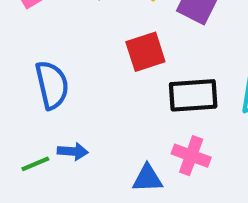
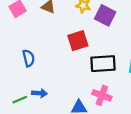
blue semicircle: (52, 85) -> (29, 58), size x0.7

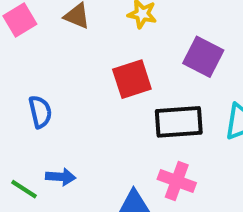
purple square: (105, 15) -> (203, 57), moved
green line: (20, 100) -> (24, 189), turned 56

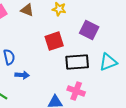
blue arrow: (61, 177) -> (22, 75), moved

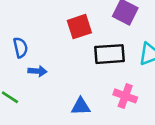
pink cross: (76, 91) -> (125, 96), moved

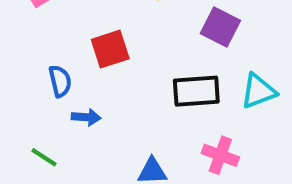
red square: (79, 27) -> (110, 49), moved

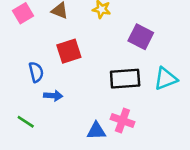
pink cross: (220, 155) -> (122, 120), moved

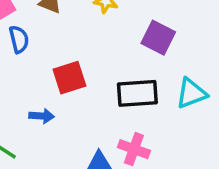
red square: (69, 51) -> (69, 78), moved
blue semicircle: (36, 72) -> (19, 39), moved

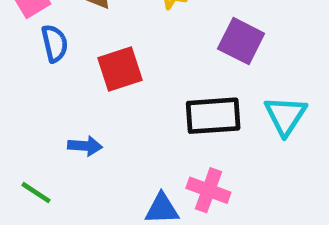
red square: (69, 78) -> (120, 69), moved
cyan triangle: (191, 93) -> (285, 116), turned -36

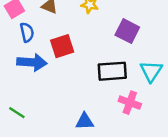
blue arrow: (85, 146) -> (32, 62), moved, size x1.6
pink cross: (208, 190) -> (130, 103), moved

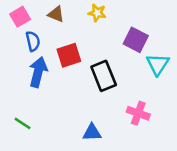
blue arrow: (32, 62) -> (38, 72), turned -80
black rectangle: (112, 71) -> (104, 76), moved, turned 72
cyan triangle: (151, 71) -> (158, 64), moved

